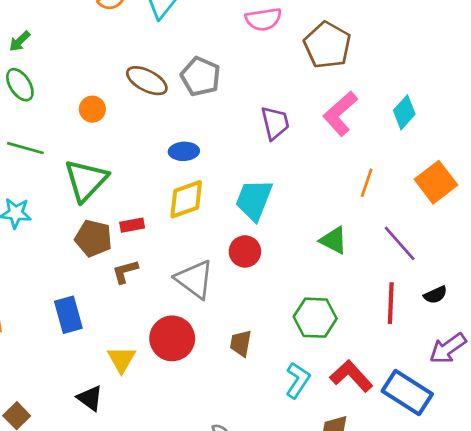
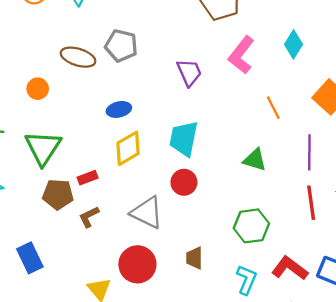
orange line: (367, 183) -> (273, 108), turned -35
purple line: (400, 243) -> (309, 152), turned 52
blue rectangle: (68, 315) -> (30, 258), moved

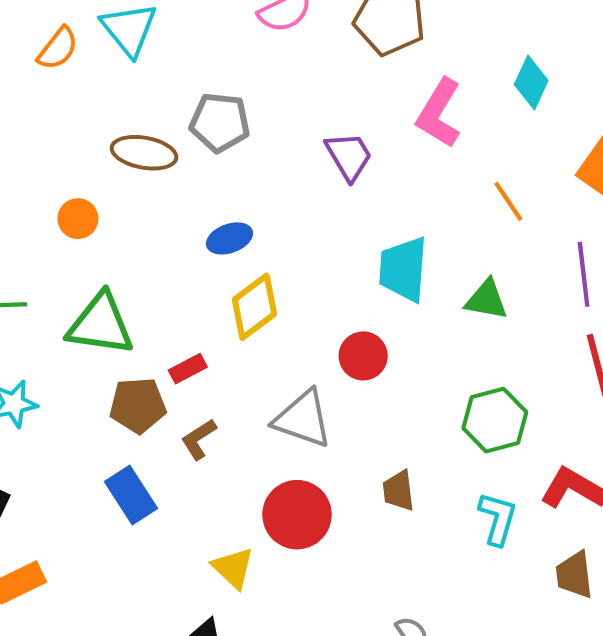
cyan trapezoid: (184, 139) -> (403, 269), moved
green triangle: (43, 148) -> (101, 324), turned -48
blue rectangle: (30, 258) -> (131, 495), moved

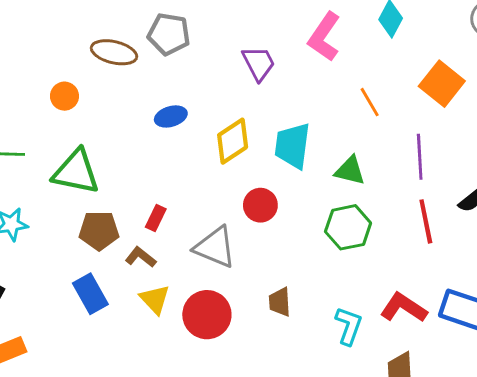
yellow diamond: (255, 307) -> (233, 141), moved
red rectangle: (188, 369) -> (156, 218), moved, turned -40
green hexagon: (495, 420) -> (348, 227), moved
brown L-shape: (199, 439) -> (141, 257), turned 68
yellow triangle: (233, 568) -> (155, 299), moved

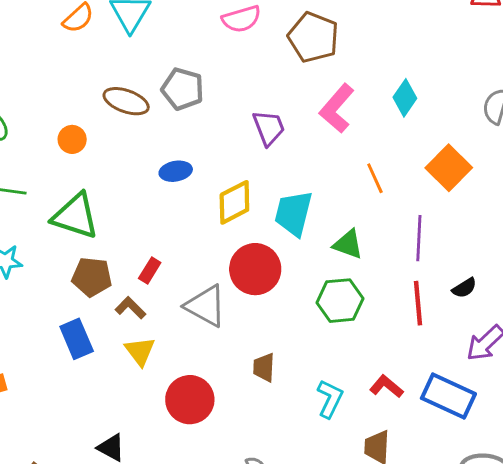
red circle: (260, 205) -> (255, 269), size x1.5
red L-shape: (403, 308) -> (386, 386), size x0.7
red circle: (207, 315) -> (190, 400), moved

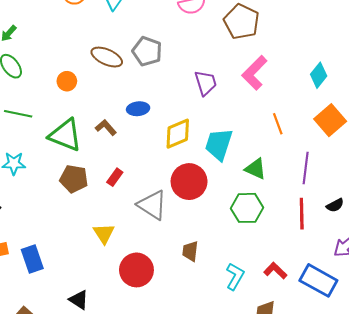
cyan diamond: (405, 98) -> (319, 75), moved
brown L-shape: (130, 308) -> (106, 127), moved
blue rectangle: (77, 339) -> (32, 259), moved

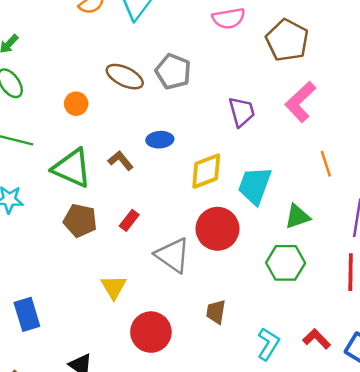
green triangle: (255, 169) -> (297, 217), turned -45

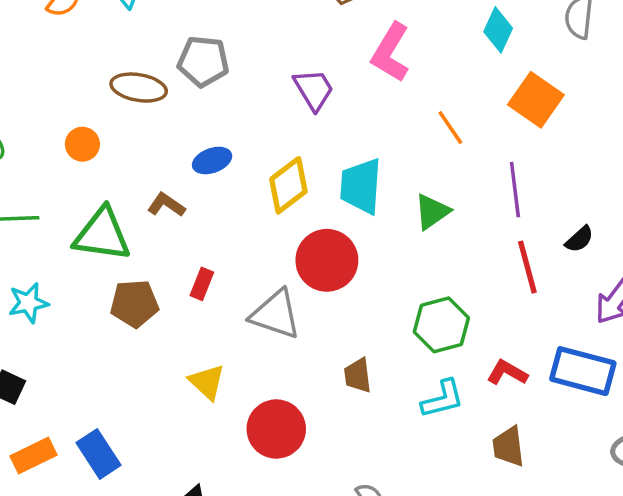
green hexagon: (286, 263) -> (441, 325), moved
cyan L-shape: (268, 344) -> (443, 399), turned 60

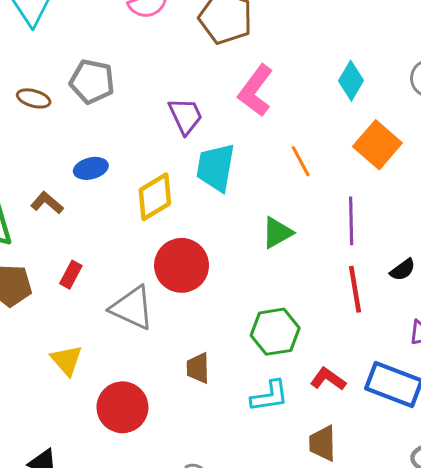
brown ellipse: (139, 88) -> (34, 98), size x0.7
cyan trapezoid: (361, 186) -> (216, 167), moved

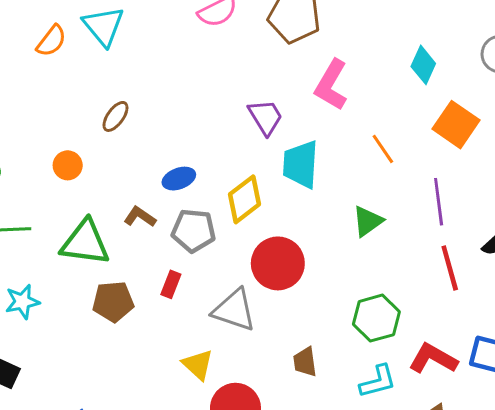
gray pentagon: (92, 81) -> (194, 231), moved
brown ellipse: (34, 98) -> (115, 116), turned -64
yellow triangle: (67, 360) -> (198, 365), moved
red L-shape: (328, 379) -> (433, 359), size x1.4

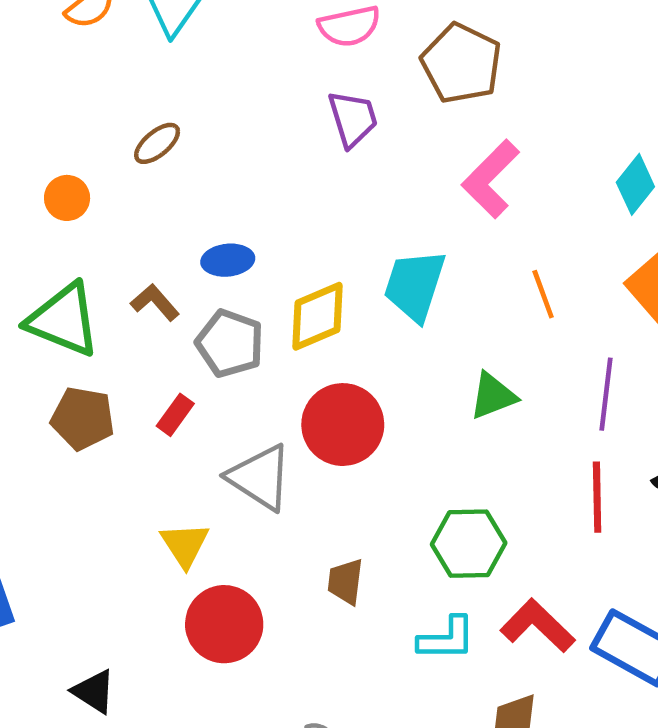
purple trapezoid: (265, 117) -> (353, 119), moved

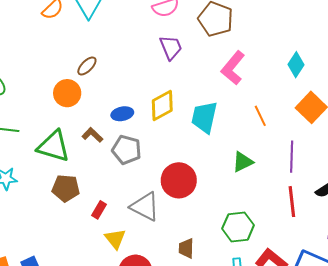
orange circle: (67, 198) -> (67, 93), moved, size x1.4
yellow diamond: (317, 316) -> (162, 105), moved
red rectangle: (175, 415) -> (99, 210), moved

